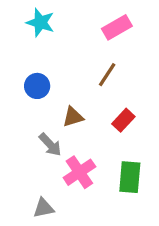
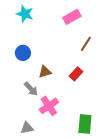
brown line: (107, 75) -> (86, 44), moved
green rectangle: (130, 177) -> (85, 124), moved

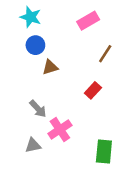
blue circle: (23, 53) -> (35, 45), moved
brown triangle: (45, 72) -> (50, 67), moved
gray triangle: (27, 128) -> (33, 145), moved

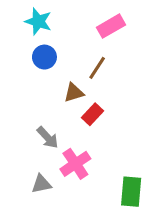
brown line: (105, 54) -> (97, 68), moved
brown triangle: (50, 67) -> (74, 93), moved
red rectangle: (93, 90) -> (92, 114), moved

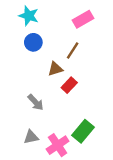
pink cross: (75, 164) -> (58, 145), moved
green rectangle: (131, 192) -> (83, 131), moved, turned 35

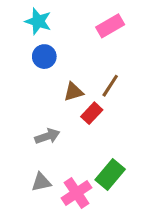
brown line: (73, 50) -> (110, 86), moved
gray arrow: (36, 102) -> (47, 136), turned -66

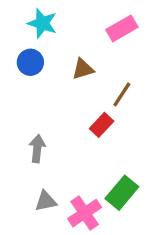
blue circle: (44, 57) -> (30, 62), moved
brown triangle: (73, 92) -> (83, 69), moved
gray arrow: (47, 136) -> (37, 149), moved, turned -65

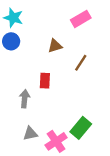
cyan star: (42, 23) -> (13, 18), moved
blue circle: (30, 62) -> (11, 41), moved
red rectangle: (102, 125) -> (45, 81), moved, turned -40

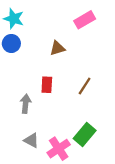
brown line: (81, 63) -> (85, 86), moved
gray triangle: (30, 133) -> (31, 140), turned 40

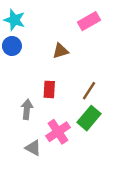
green rectangle: (85, 134) -> (89, 118), moved
pink cross: (59, 149) -> (58, 132), moved

